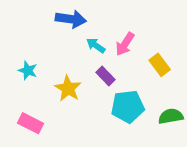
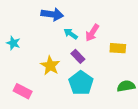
yellow rectangle: (160, 65) -> (118, 48), turned -49
cyan star: (28, 70) -> (13, 43), moved
cyan pentagon: (128, 107) -> (81, 83), moved, turned -30

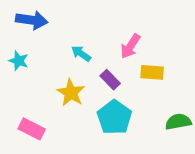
blue arrow: (52, 14) -> (32, 20), moved
cyan arrow: (71, 34) -> (81, 53), moved
yellow rectangle: (118, 48) -> (152, 72), moved

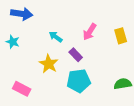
yellow rectangle: (152, 72) -> (121, 36), moved, turned 70
cyan pentagon: (114, 117) -> (79, 81), turned 30

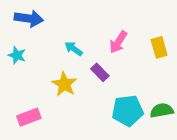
cyan pentagon: (79, 81) -> (128, 111), moved
pink rectangle: (22, 89) -> (29, 117), turned -48

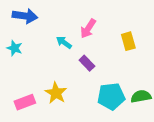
pink arrow: (118, 42) -> (88, 29), moved
yellow rectangle: (159, 47) -> (128, 41), moved
yellow star: (64, 84) -> (56, 93), moved

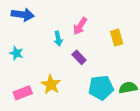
cyan arrow: (64, 42) -> (58, 39), turned -136
cyan star: (15, 48) -> (16, 53), moved

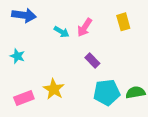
yellow rectangle: (117, 38) -> (123, 22), moved
cyan arrow: (58, 39) -> (61, 32), moved, turned -48
purple rectangle: (79, 57) -> (92, 60), moved

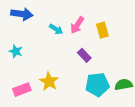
yellow rectangle: (123, 22) -> (102, 30), moved

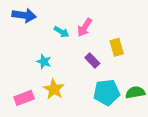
yellow rectangle: (102, 30) -> (117, 47), moved
cyan star: (16, 51) -> (44, 62), moved

